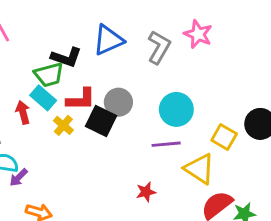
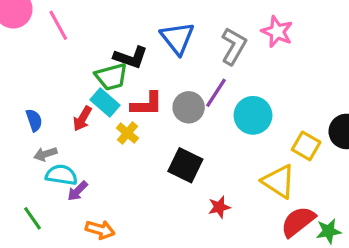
blue triangle: (108, 40) -> (177, 38), turned -44
red arrow: (23, 112) -> (82, 119), turned -135
black square: (101, 121) -> (185, 165), moved
purple line: (166, 144) -> (216, 93), moved, turned -52

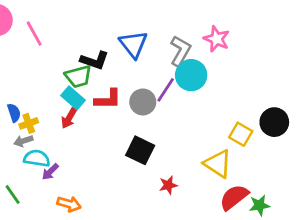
cyan circle: (253, 115) -> (191, 75), moved
red arrow: (82, 119) -> (69, 118), moved
yellow cross: (127, 133) -> (29, 123), moved, turned 30

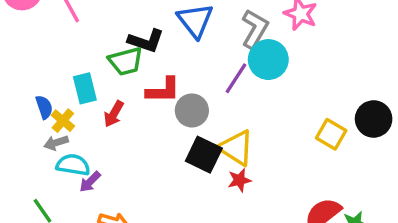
cyan rectangle: (73, 98) -> (85, 88), moved, turned 35
gray circle: (143, 102) -> (192, 110), moved
yellow cross: (29, 123) -> (63, 121), turned -30
yellow triangle: (218, 164) -> (236, 148), moved
red star: (168, 185) -> (239, 180), moved

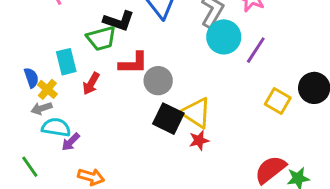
purple line: (236, 78) -> (256, 50), moved

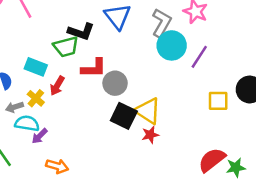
cyan rectangle: (66, 62) -> (36, 67), turned -55
yellow cross: (47, 89) -> (36, 98), moved
yellow square: (278, 101) -> (218, 101), turned -30

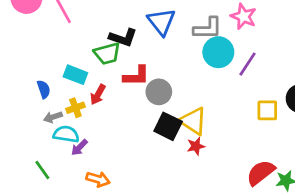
gray L-shape: (162, 23) -> (208, 28), turned 60
yellow cross: (36, 98) -> (75, 108), turned 30

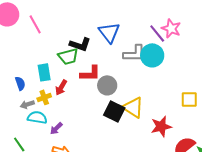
gray L-shape: (208, 28) -> (134, 53), moved
purple line: (247, 64) -> (157, 33), moved, turned -72
cyan rectangle: (75, 75) -> (44, 72), turned 60
red star: (196, 146) -> (161, 126), moved, size x1.5
purple arrow: (79, 147) -> (56, 128), moved

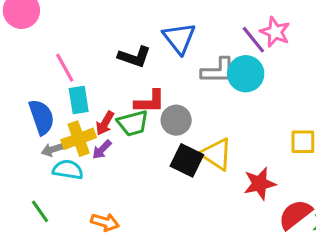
pink line: (35, 24) -> (65, 68), moved
green trapezoid: (68, 56) -> (133, 123), moved
blue semicircle: (20, 83) -> (42, 117), size x1.6
yellow cross: (44, 97) -> (79, 139), size x1.5
purple arrow: (56, 128) -> (102, 150), moved

